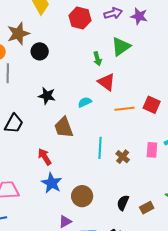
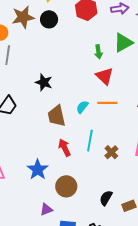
black circle: (40, 51) -> (49, 19), moved
cyan semicircle: (85, 102) -> (82, 107), moved, turned -32
orange line: (124, 109) -> (107, 103), moved
red arrow: (45, 157) -> (65, 148), moved

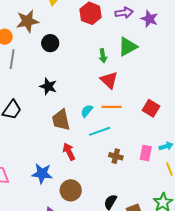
black circle: (49, 19) -> (50, 43), moved
cyan line: (90, 141) -> (100, 131), moved, turned 60
brown cross: (111, 152) -> (116, 156), turned -32
blue star: (38, 170) -> (42, 174), turned -30

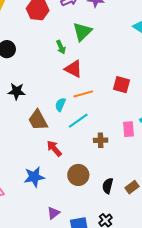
brown circle: (71, 190) -> (78, 175), moved

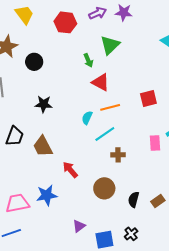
red square: (121, 85) -> (148, 98), turned -30
brown trapezoid: (38, 120) -> (43, 146), moved
brown cross: (101, 140) -> (118, 155), moved
red arrow: (54, 148) -> (70, 170), moved
blue star: (34, 177) -> (47, 195), moved

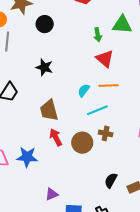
green triangle: (110, 45) -> (122, 25), turned 35
brown trapezoid: (43, 146) -> (49, 110), moved
brown circle: (104, 188) -> (82, 143), moved

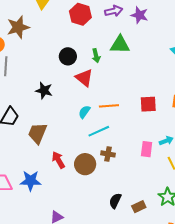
black circle: (45, 24) -> (68, 56), moved
red triangle: (105, 59) -> (84, 78), moved
brown trapezoid: (49, 110) -> (37, 133), moved, turned 40

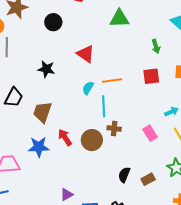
black circle: (68, 56) -> (53, 22), moved
green arrow: (96, 56) -> (156, 46), moved
cyan line: (99, 131) -> (104, 106), turned -65
pink rectangle: (147, 149) -> (150, 133), moved, turned -35
blue star: (31, 181) -> (39, 147), moved

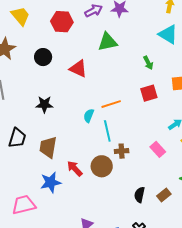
red triangle: (86, 54) -> (78, 69), moved

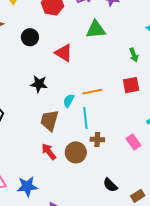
black star: (44, 104) -> (39, 84), moved
brown trapezoid: (48, 147) -> (49, 121), moved
blue star: (51, 182) -> (27, 186), moved
black semicircle: (140, 195) -> (110, 185), turned -63
brown rectangle: (164, 195) -> (138, 196), moved

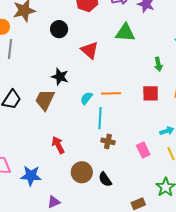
brown trapezoid: (49, 121) -> (45, 100), moved
brown circle: (76, 152) -> (82, 172), moved
black semicircle: (110, 185) -> (105, 179), moved

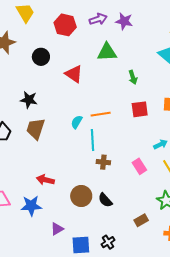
green arrow: (158, 64) -> (133, 77), moved
black star: (60, 77) -> (29, 100), moved
red arrow: (58, 145) -> (45, 180), moved, turned -42

